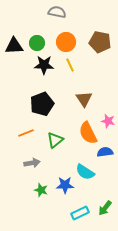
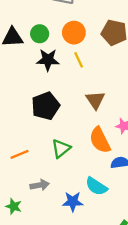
orange line: (26, 133) -> (20, 154), moved
gray arrow: (32, 163) -> (40, 185), moved
green star: (41, 190) -> (14, 206), moved

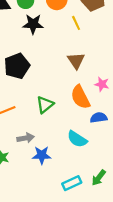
yellow line: (79, 60) -> (76, 23), moved
black pentagon: (46, 106) -> (17, 66), moved
blue star: (73, 202) -> (42, 155), moved

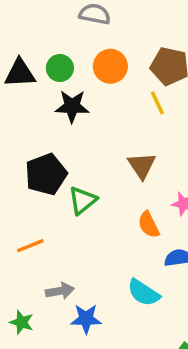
yellow line: (76, 23) -> (157, 103), moved
orange semicircle: (80, 97) -> (149, 225), size x0.7
green triangle: (45, 105) -> (83, 200), moved

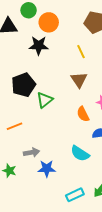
orange circle: (110, 66) -> (49, 22), moved
green circle: (60, 68) -> (29, 10), moved
yellow line: (157, 103) -> (81, 52), moved

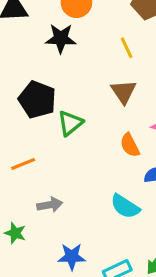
black pentagon: (23, 85) -> (37, 100), turned -30
blue star: (47, 169) -> (72, 257), moved

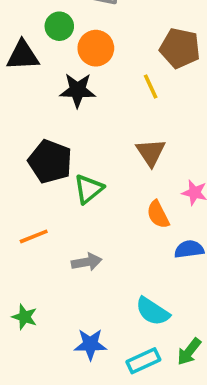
yellow line: (127, 48) -> (151, 87), moved
gray arrow: (50, 205) -> (87, 262), moved
cyan semicircle: (125, 206) -> (153, 311), moved

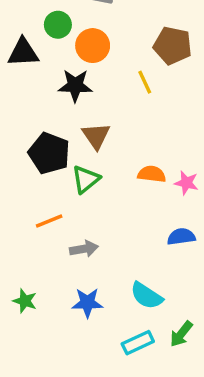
brown triangle: (151, 152) -> (96, 136), moved
orange semicircle: (158, 215) -> (152, 174), moved, turned 124
orange line: (34, 236) -> (49, 221), moved
blue star: (90, 344) -> (87, 303), moved

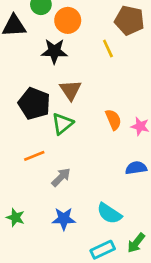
orange semicircle: (152, 174) -> (113, 120), turned 60
gray arrow: (84, 249) -> (61, 177), turned -35

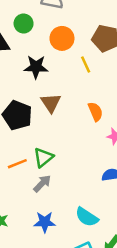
orange circle: (68, 20) -> (62, 38), moved
orange semicircle: (113, 120) -> (95, 112), moved
green triangle: (62, 124) -> (43, 157), moved

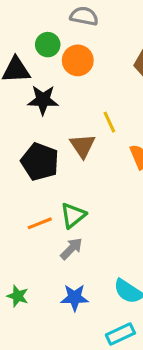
orange circle: (62, 38) -> (78, 60), moved
yellow line: (86, 64) -> (109, 122), moved
black star: (36, 67) -> (43, 100), moved

